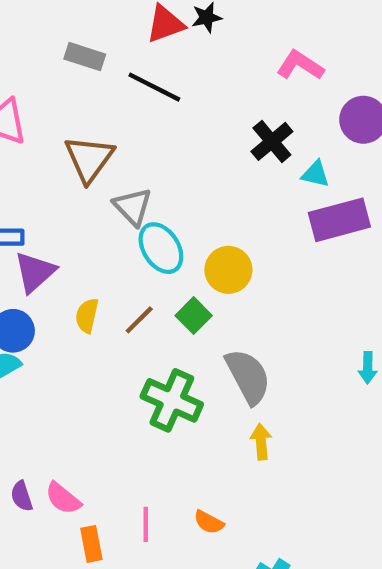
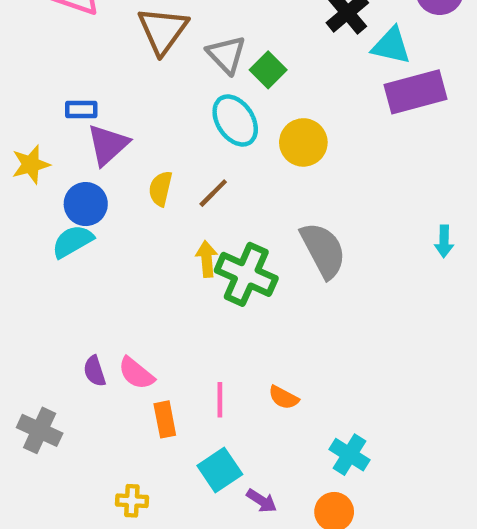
cyan triangle: (315, 174) -> (391, 46), size x1.4
gray triangle: (133, 207) -> (226, 55), moved
green square: (194, 316) -> (268, 70), moved
yellow arrow: (261, 442) -> (207, 259), moved

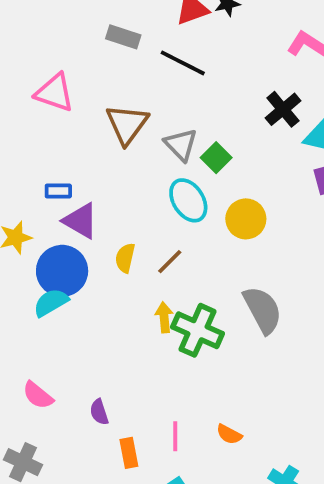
purple triangle: (108, 145) -> (81, 221), turned -48
blue circle: (86, 204) -> (62, 271), size x1.4
purple semicircle: (95, 371) -> (99, 412), moved
pink semicircle: (136, 373) -> (38, 395), moved

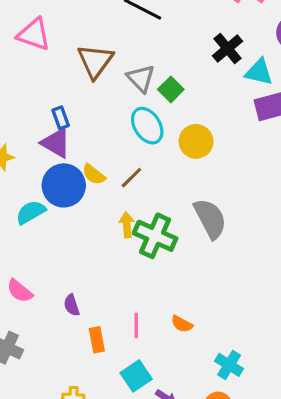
blue rectangle: (58, 191) -> (61, 118), moved, turned 70
yellow semicircle: (125, 258) -> (94, 174), turned -65
blue circle: (62, 271) -> (64, 185), moved

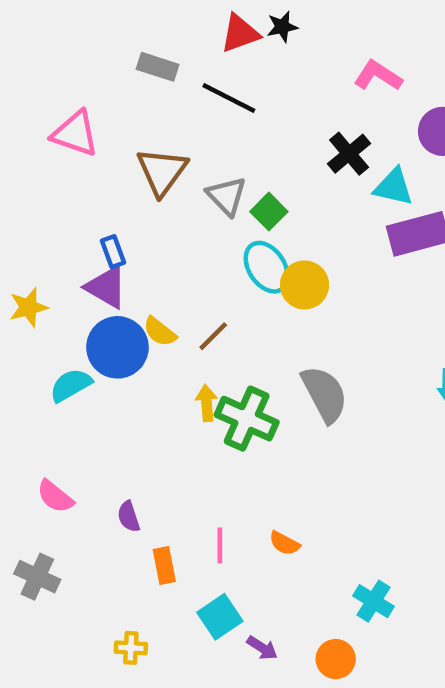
cyan ellipse: (147, 126) -> (267, 267), moved
cyan cross: (229, 365) -> (374, 601), moved

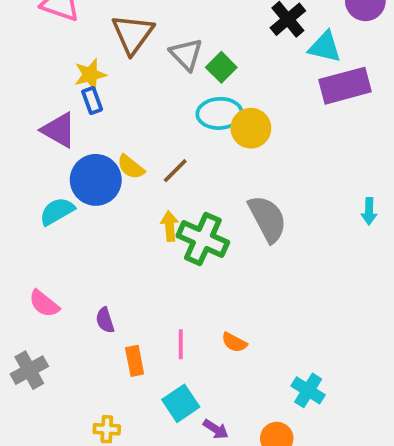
cyan ellipse: (267, 267) -> (219, 113), turned -60
purple triangle: (106, 287) -> (59, 130), moved
yellow star: (28, 307) -> (90, 75), moved
gray cross: (37, 577) -> (29, 370), turned 36

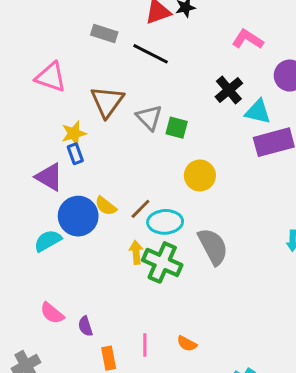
green square: (221, 67) -> (177, 128), turned -30
cyan ellipse: (219, 113) -> (165, 222), moved
pink semicircle: (44, 304) -> (52, 313), moved

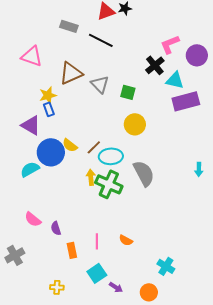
pink L-shape: (248, 39) -> (170, 44), moved, turned -55
brown triangle: (107, 102) -> (71, 73), turned 30
green square: (177, 128) -> (128, 92), moved

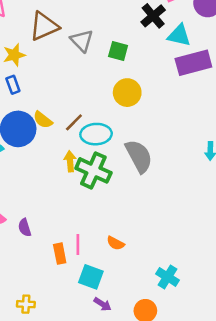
blue rectangle: (49, 109) -> (13, 85), moved
orange rectangle: (72, 250) -> (60, 254), moved
cyan square: (97, 273) -> (91, 277), moved, turned -36

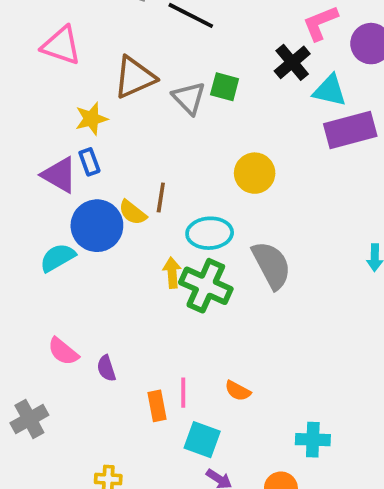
green square: (118, 51) -> (225, 87), moved
brown line: (74, 122) -> (161, 198), moved, turned -36
cyan cross: (167, 277) -> (313, 440), turned -30

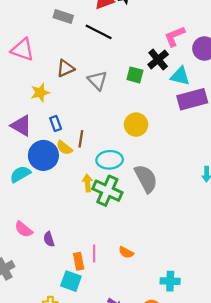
brown triangle: (134, 77) -> (65, 68), size x0.7
green square: (225, 87) -> (135, 75), moved
blue rectangle: (89, 162) -> (56, 123), moved
cyan square: (202, 440) -> (71, 281), moved

